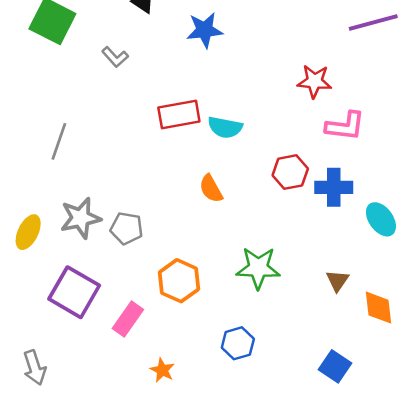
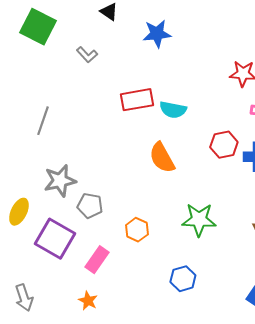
orange semicircle: (211, 189) -> (162, 158), size x1.4
gray pentagon: (127, 228) -> (90, 206), moved
yellow ellipse: (28, 232) -> (19, 212), moved
orange hexagon: (179, 281) -> (137, 230), size x0.7
orange star: (162, 370) -> (88, 301), moved

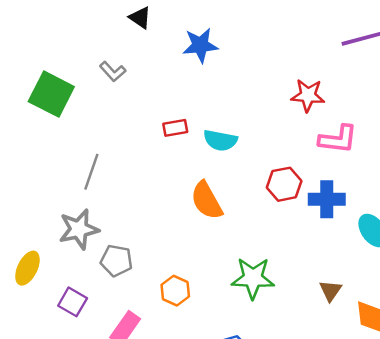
green square: (38, 27) -> (51, 94), moved
red rectangle: (137, 100) -> (175, 128), size x0.6
gray line: (43, 121) -> (91, 172), moved
purple square: (55, 239) -> (73, 302), size x0.6

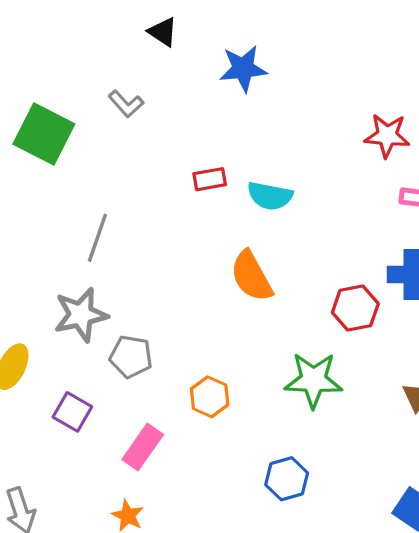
red hexagon: (284, 184) -> (355, 308), moved

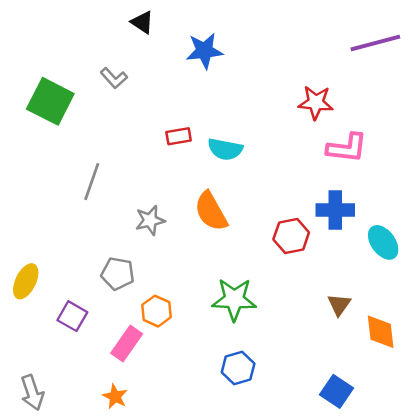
gray star: (81, 315) -> (150, 220), moved, size x0.7
green star: (313, 380) -> (234, 299), moved
orange hexagon: (210, 397) -> (157, 311), moved

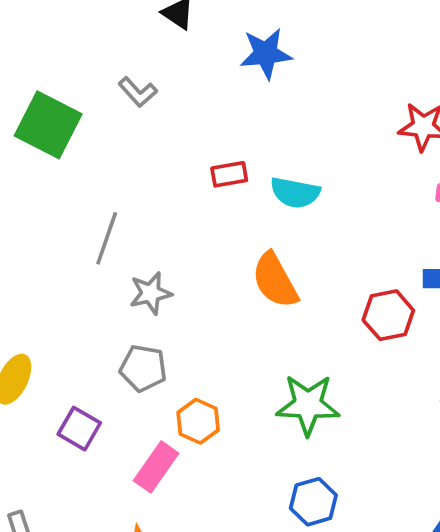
gray star: (150, 220) -> (151, 293), moved

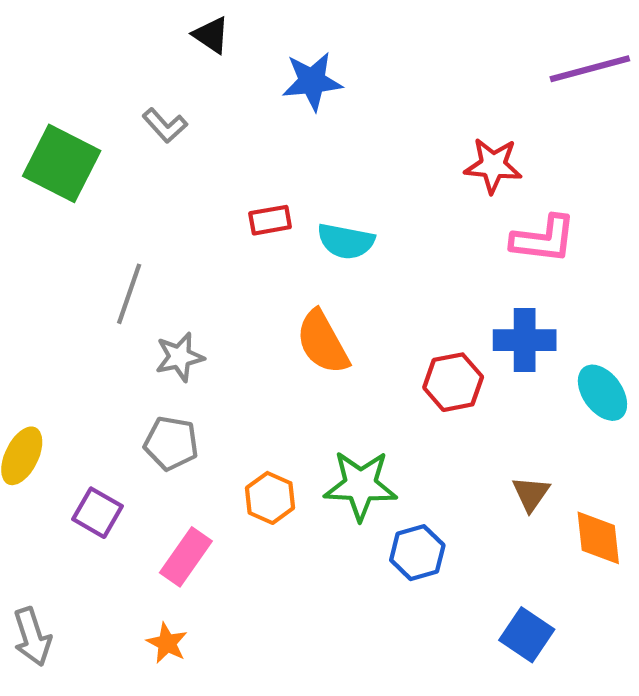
orange hexagon: (198, 421) -> (270, 498), moved
blue hexagon: (313, 502) -> (417, 553), moved

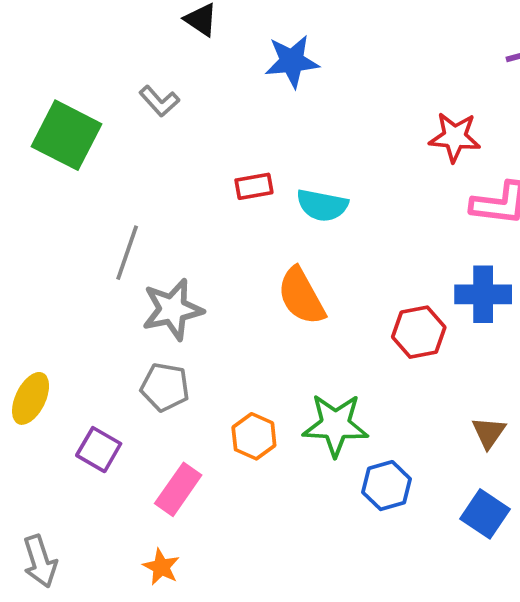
gray star: (180, 357) -> (173, 309), size x1.4
blue square: (527, 635) -> (485, 514), moved

